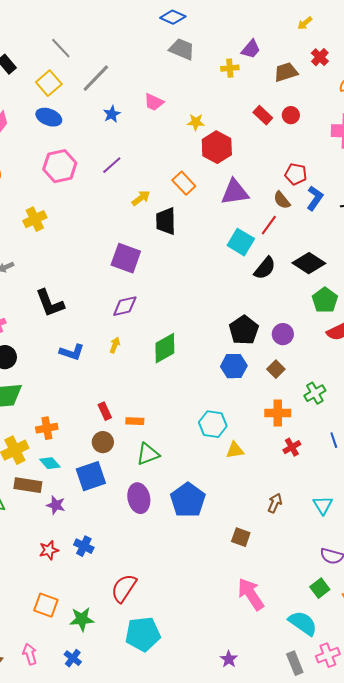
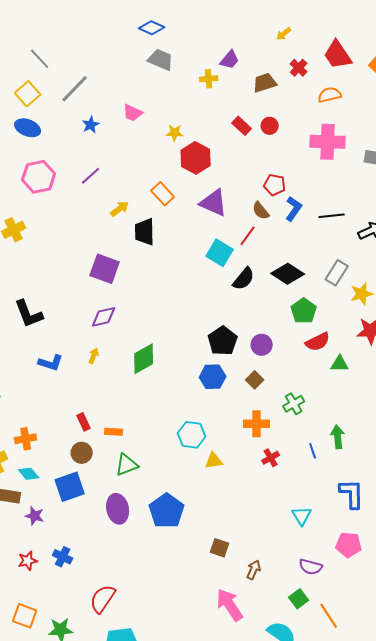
purple triangle: (235, 192) -> (214, 203), turned 32
brown arrow: (275, 503) -> (254, 570), moved

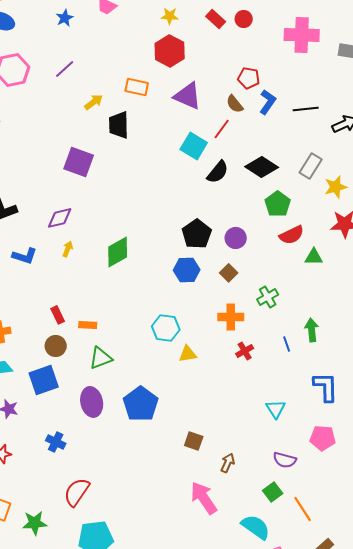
yellow star: (175, 133) -> (170, 16), moved
orange rectangle: (163, 194) -> (137, 87), turned -35
purple diamond: (104, 317) -> (60, 218), moved
blue cross: (63, 557) -> (56, 442), moved

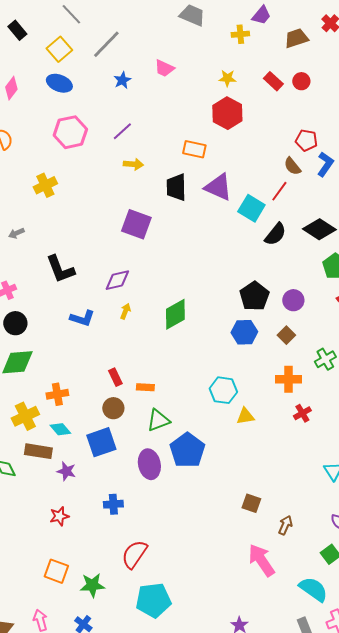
purple triangle: (188, 96) -> (218, 187), moved
yellow arrow: (94, 102) -> (133, 164), moved, turned 42
blue pentagon: (141, 404) -> (187, 450), moved
blue cross: (56, 442) -> (113, 504), turned -30

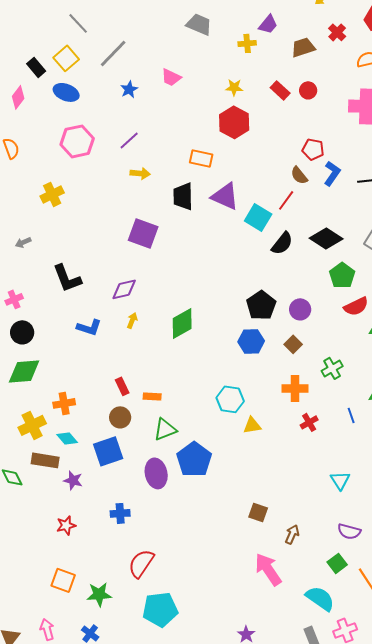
black rectangle: (17, 30) -> (36, 67), moved

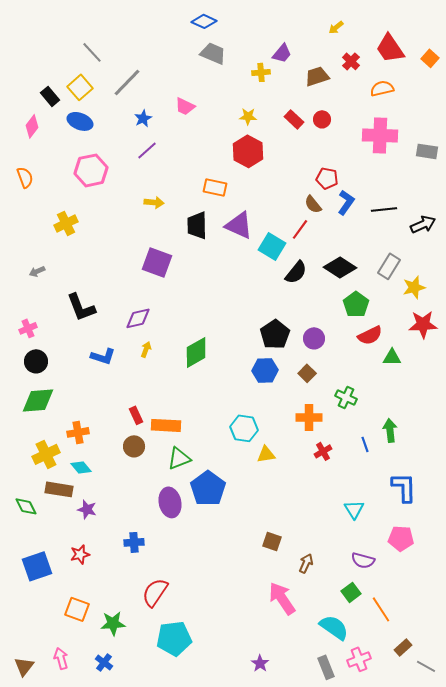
purple line: (129, 140) -> (147, 150), moved
green cross: (332, 368) -> (346, 397), turned -35
orange rectangle: (152, 396) -> (166, 425), size x1.6
blue square: (108, 451) -> (37, 566), moved

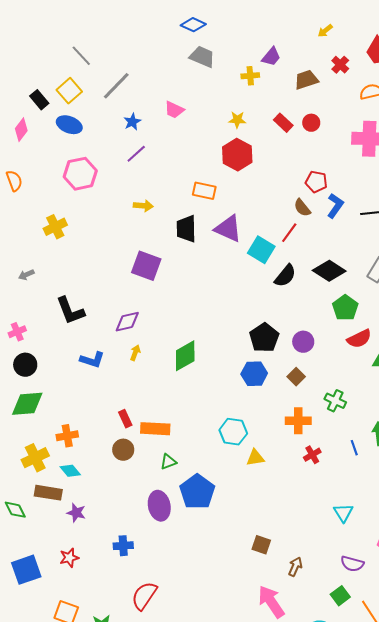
green triangle: (179, 458) -> (168, 462), size x0.7

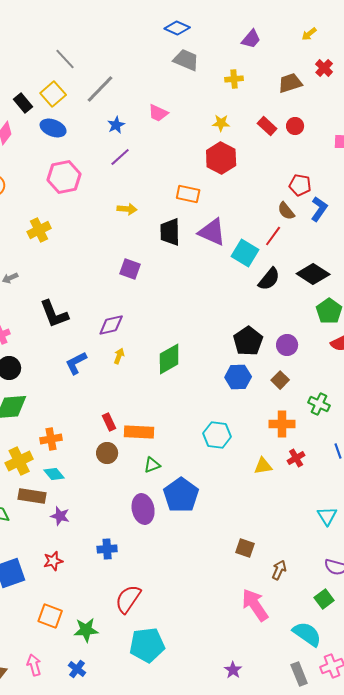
purple trapezoid: (271, 57) -> (251, 39), moved
purple square: (146, 266) -> (130, 269), size x0.7
blue L-shape: (92, 360) -> (76, 363), turned 135
yellow triangle: (255, 458) -> (263, 466), moved

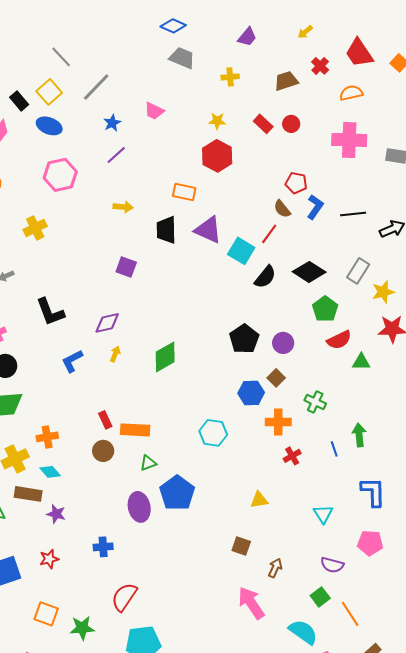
blue hexagon: (238, 377) -> (251, 393), moved
yellow triangle: (263, 466) -> (259, 500), moved

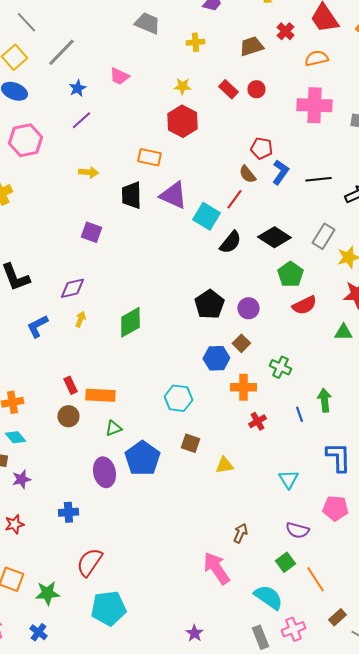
green triangle: (361, 362) -> (343, 332), moved
purple star: (56, 514) -> (21, 479), turned -30
brown square: (241, 546) -> (190, 443), moved

